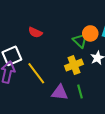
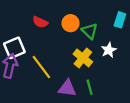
orange circle: (90, 33) -> (71, 23), moved
yellow cross: (74, 65) -> (83, 58), turned -30

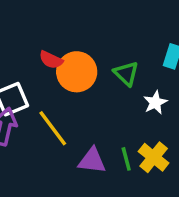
orange circle: (71, 23) -> (77, 72), moved, size x1.5
yellow cross: (83, 58) -> (154, 157), moved

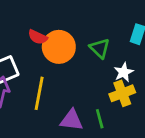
yellow line: (53, 128) -> (39, 93), turned 48
yellow cross: (154, 157) -> (122, 93), moved, turned 30

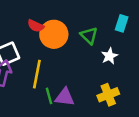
yellow cross: (122, 93) -> (108, 95), moved
green line: (100, 119) -> (49, 96), moved

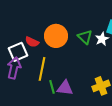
red semicircle: (36, 26) -> (32, 42), moved
white star: (109, 56) -> (102, 39), moved

